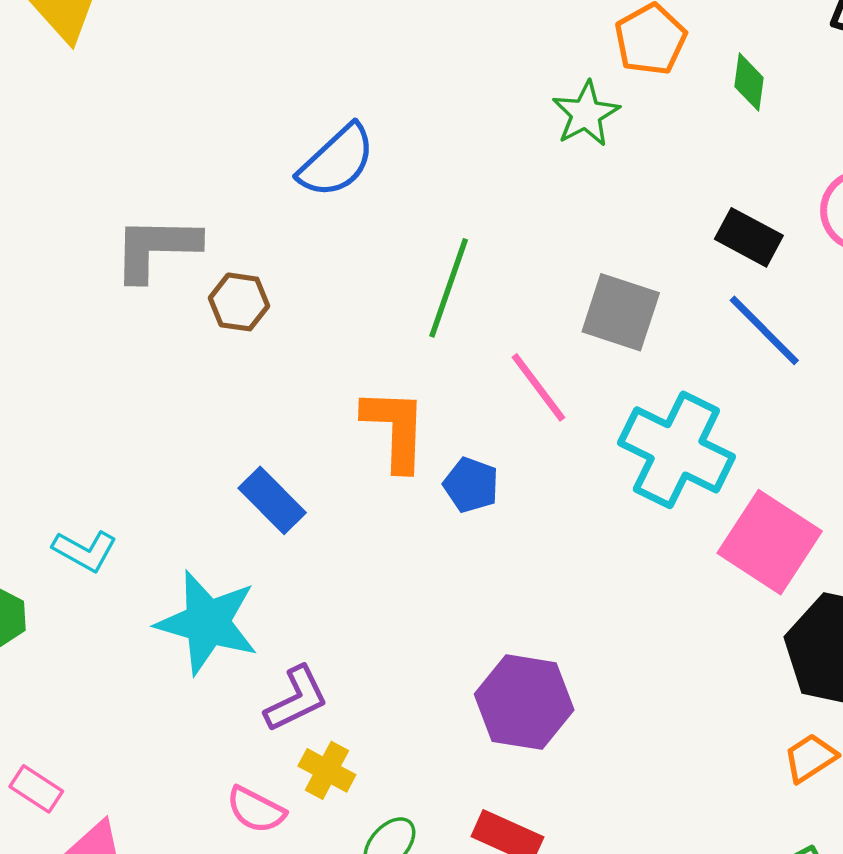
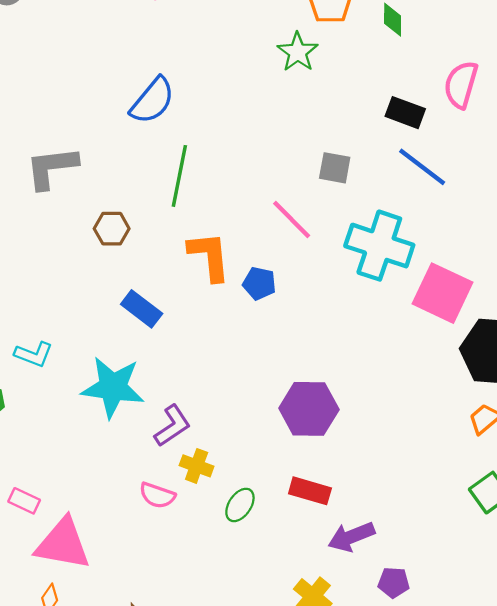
green line: (449, 288) -> (179, 176), moved
brown hexagon: (239, 302) -> (112, 229), moved
gray square: (621, 312) -> (335, 168), size x0.7

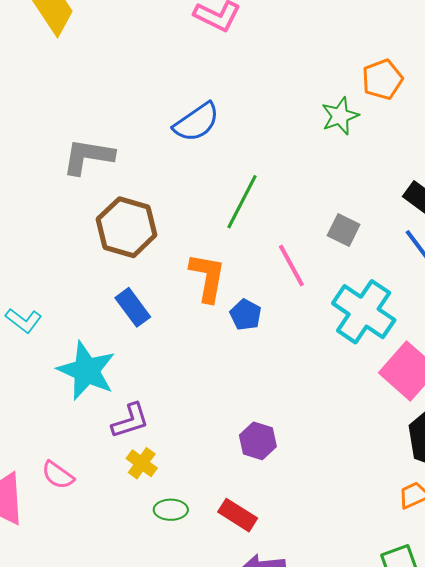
green line: (179, 176) -> (242, 202), moved
brown hexagon: (112, 229) -> (127, 227), size x1.8
purple hexagon: (309, 409) -> (258, 441), size x0.7
pink semicircle: (157, 495) -> (58, 475), moved
green ellipse: (240, 505) -> (171, 510), turned 40

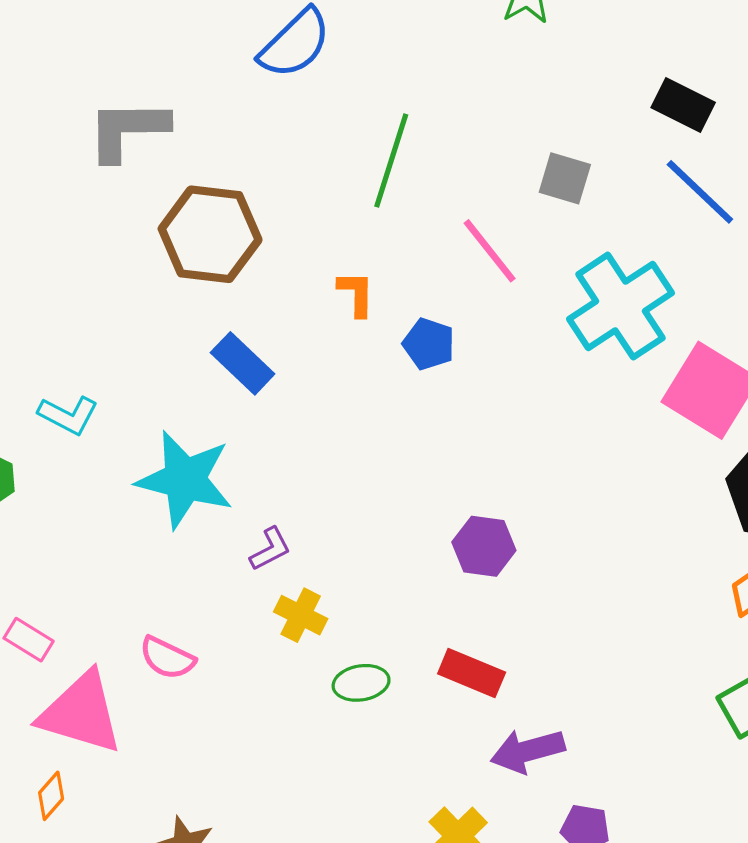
orange L-shape: (208, 277) -> (356, 294), size x0.6
cyan cross: (364, 312) -> (620, 306), turned 32
purple L-shape: (130, 421) -> (270, 549), size x0.7

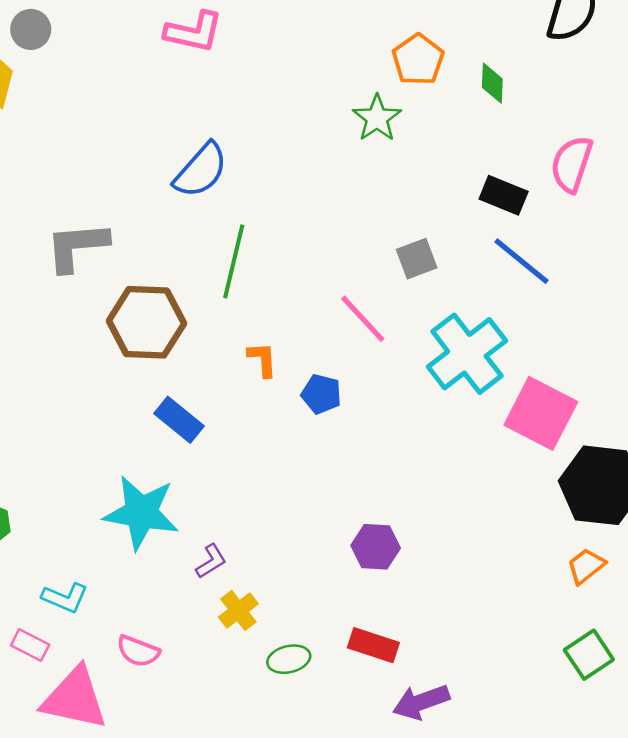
green line: (391, 161) -> (234, 261), moved
gray square: (565, 178) -> (417, 259), turned -33
cyan L-shape: (68, 415) -> (65, 598), moved
yellow cross: (301, 615) -> (238, 610), turned 30

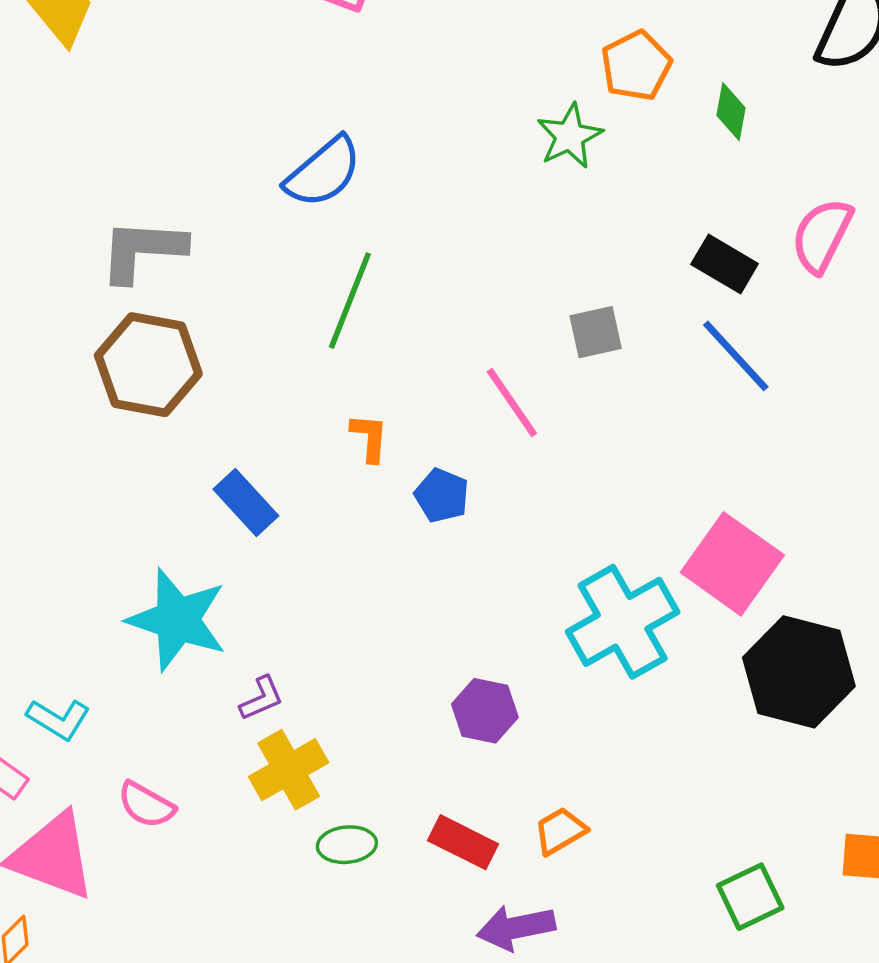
brown hexagon: (146, 322) -> (148, 365), moved
cyan cross: (467, 354) -> (623, 622), moved
orange trapezoid: (586, 566) -> (560, 831), moved
yellow cross: (238, 610) -> (289, 770), size x1.4

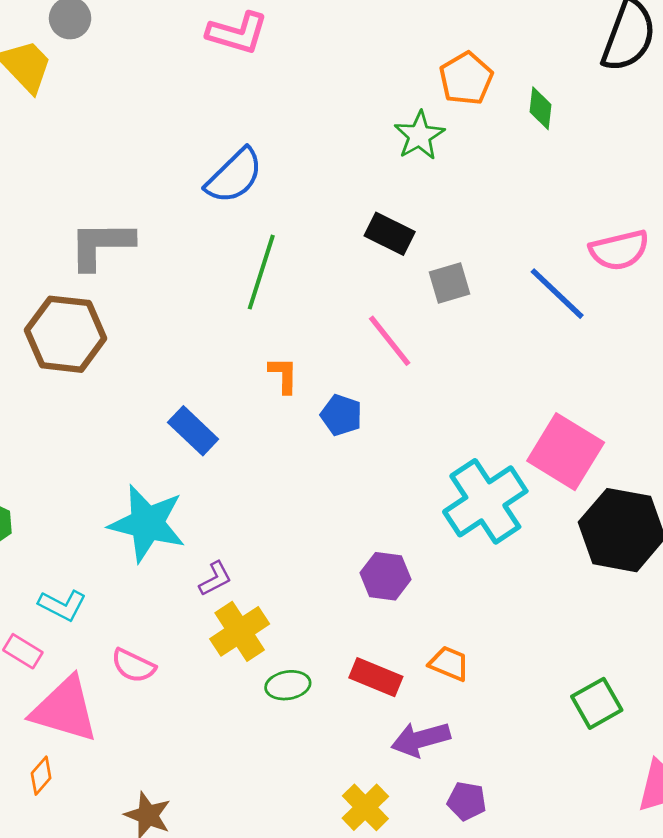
pink semicircle: (822, 235) -> (619, 250), moved, turned -126
black rectangle: (725, 264) -> (390, 234), moved
brown hexagon: (148, 365) -> (66, 334), moved
orange trapezoid: (560, 831) -> (449, 663), turned 57

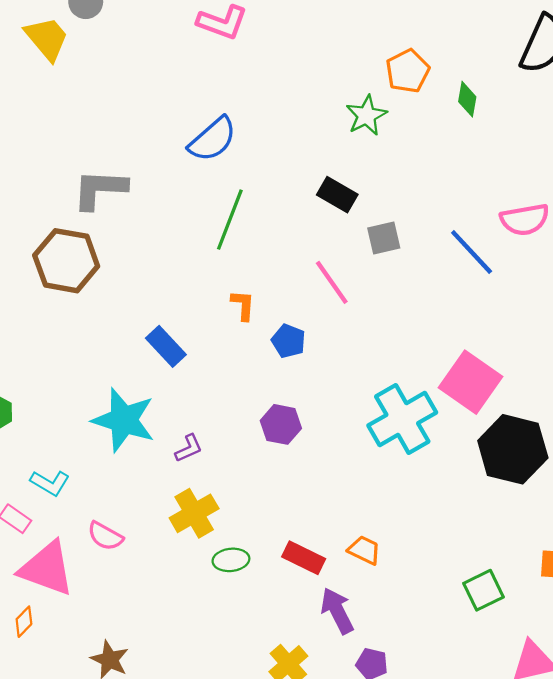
purple hexagon: (386, 576) -> (281, 424), moved
purple L-shape: (215, 579) -> (189, 448), moved
purple arrow: (421, 739) -> (337, 611), turned 75

